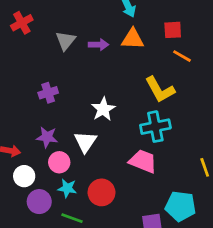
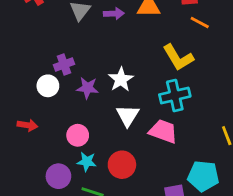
purple star: (47, 137) -> (87, 88), moved
white triangle: (85, 142) -> (128, 116), moved
white circle: (24, 176) -> (48, 86), moved

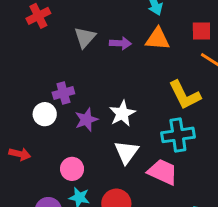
purple star: (87, 88) -> (86, 120), turned -30

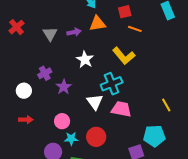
white star: (122, 113) -> (85, 59), moved
white circle: (45, 114) -> (24, 91), moved
cyan cross: (178, 135) -> (112, 84), moved

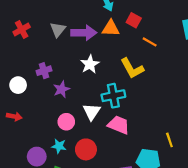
red square: (125, 12) -> (134, 20), moved, turned 32
red cross: (17, 27) -> (22, 30), moved
purple arrow: (74, 32) -> (84, 33), size x1.6
yellow line: (166, 105) -> (169, 140), moved
pink circle: (62, 121) -> (66, 122), moved

